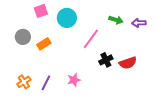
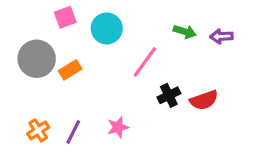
gray circle: (23, 37) -> (37, 59), size x1.5

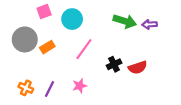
green arrow: (185, 32) -> (125, 21), size x1.5
pink line: (145, 62) -> (84, 49), moved
orange cross: (38, 130) -> (26, 88), turned -32

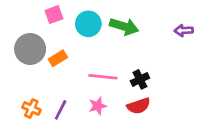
green arrow: (125, 21) -> (124, 26), moved
pink line: (84, 49) -> (103, 77), moved, turned 60
red semicircle: (138, 67) -> (139, 106), moved

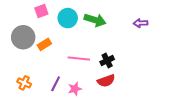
pink star: (98, 106) -> (75, 89), moved
purple line: (61, 110) -> (56, 84), moved

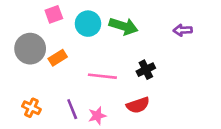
black cross: (107, 61) -> (146, 70), moved
purple line: (56, 84) -> (72, 109), turned -49

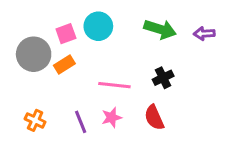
pink square: (54, 14) -> (66, 34), moved
green arrow: (123, 26) -> (160, 29), moved
red semicircle: (138, 105) -> (154, 117), turned 85
pink star: (97, 116) -> (112, 117), moved

